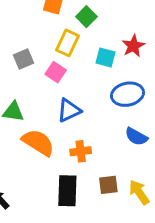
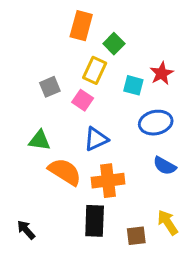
orange cross: (81, 151) -> (108, 181), size x1.5
brown square: (108, 185) -> (136, 236), moved

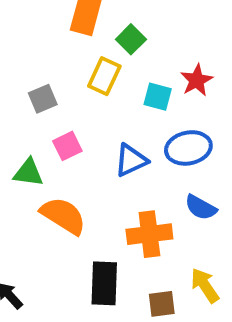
pink square: (83, 100) -> (67, 146), moved, turned 30
blue triangle: (96, 139) -> (131, 160), moved
orange cross: (108, 181) -> (149, 234), moved

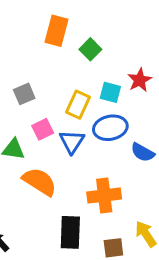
yellow rectangle: (104, 76) -> (78, 105), moved
blue ellipse: (188, 148) -> (110, 128), moved
blue triangle: (131, 160) -> (72, 142), moved, turned -32
blue semicircle: (201, 207) -> (143, 152), moved

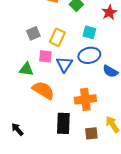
red star: (140, 80) -> (109, 12), moved
yellow rectangle: (78, 105) -> (57, 37), moved
pink square: (43, 129) -> (45, 56), turned 32

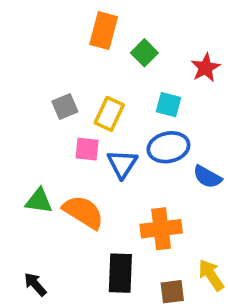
green triangle: (26, 69) -> (39, 201), moved

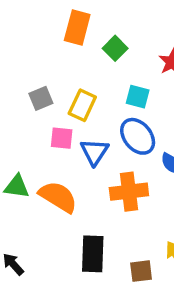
blue ellipse: (168, 147) -> (138, 136), turned 63
orange cross: (161, 229) -> (129, 192), moved

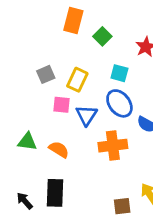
orange semicircle: (58, 197) -> (59, 149), size x0.7
black rectangle: (93, 254) -> (55, 193), moved

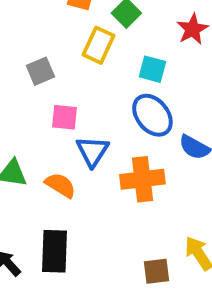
yellow rectangle: (77, 80) -> (98, 45), moved
blue triangle: (87, 115) -> (92, 151), moved

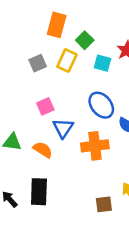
cyan square: (152, 69) -> (103, 63), moved
gray square: (40, 71) -> (38, 63), moved
pink square: (64, 117) -> (45, 106), turned -30

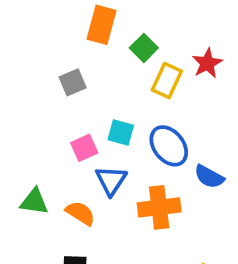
yellow rectangle: (67, 61) -> (167, 81), moved
cyan square: (103, 63) -> (121, 132), moved

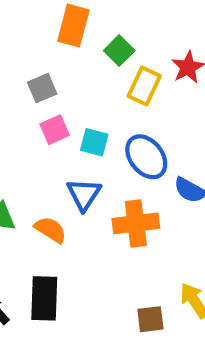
pink square: (84, 148) -> (55, 130), moved

